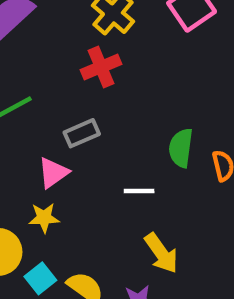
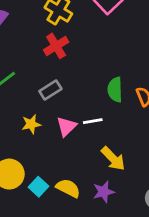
pink triangle: (53, 173) -> (67, 126), moved
yellow star: (44, 218) -> (31, 124), moved

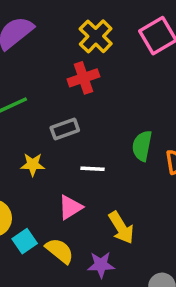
white line: (93, 121) -> (93, 169), moved
pink triangle: (67, 126) -> (70, 207), moved

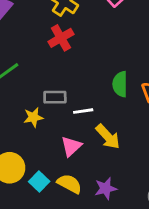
gray rectangle: (65, 129) -> (55, 97), moved, turned 30
yellow arrow: (121, 228) -> (108, 137), moved

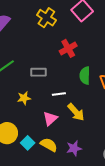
red cross: (61, 38) -> (68, 48), moved
gray rectangle: (55, 97) -> (39, 72), moved

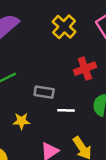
white line: (59, 94) -> (66, 110), moved

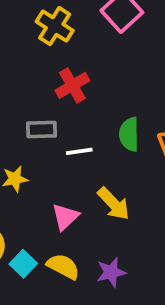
red cross: (85, 69) -> (72, 85), moved

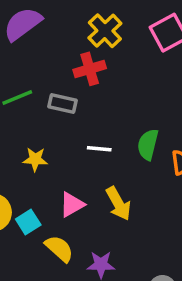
red cross: (72, 85) -> (90, 69), moved
gray rectangle: (42, 129) -> (62, 103), moved
cyan square: (23, 264) -> (28, 222), moved

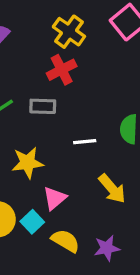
yellow star: (35, 159) -> (28, 163), size x1.4
pink triangle: (72, 205) -> (55, 198), moved

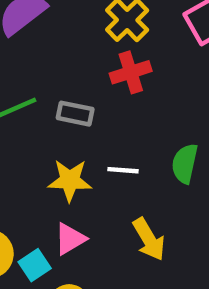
red cross: (62, 70) -> (131, 72), moved
yellow star: (28, 163) -> (70, 180), moved

